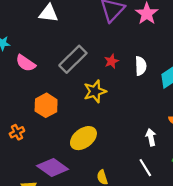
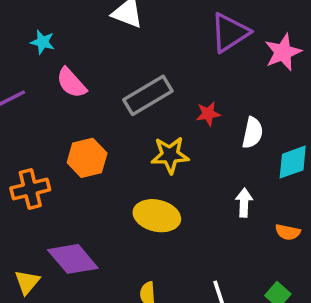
orange cross: (17, 132) -> (30, 189), size x1.5
white arrow: (151, 137) -> (244, 203), moved
yellow ellipse: (83, 138) -> (157, 216), moved, turned 36

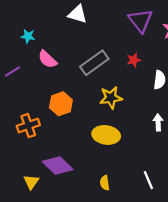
purple triangle: (230, 33) -> (140, 21), turned -30
red star: (208, 114) -> (134, 60), moved

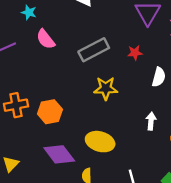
orange hexagon: (61, 104) -> (50, 112), moved
yellow ellipse: (106, 135) -> (100, 142), moved
purple diamond: (58, 166) -> (59, 154), moved

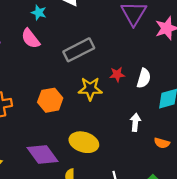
cyan star: (29, 12) -> (39, 13), moved
red star: (135, 53) -> (117, 74), moved
orange hexagon: (50, 112) -> (50, 100), moved

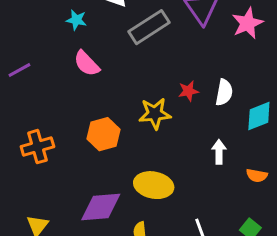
pink semicircle: (31, 39) -> (87, 64), moved
gray rectangle: (79, 50) -> (149, 27), moved
purple diamond: (43, 155) -> (101, 207), turned -52

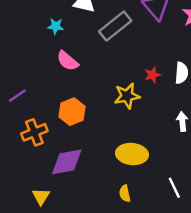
purple line: (19, 70) -> (17, 96), moved
orange hexagon: (103, 134) -> (72, 112), moved
purple diamond: (101, 207) -> (67, 162), moved

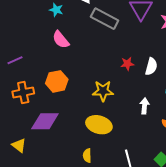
gray rectangle: (115, 26) -> (105, 19), turned 56
yellow star: (127, 96) -> (103, 91), moved
yellow triangle: (41, 196) -> (19, 145), turned -35

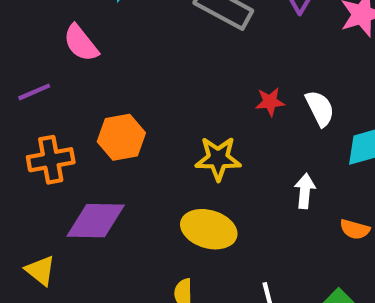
pink semicircle: (61, 40) -> (81, 43), moved
white semicircle: (151, 66) -> (320, 108), turned -42

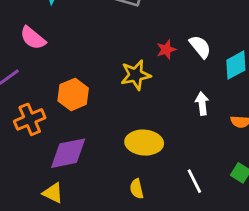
yellow star: (218, 158) -> (136, 75), moved
yellow triangle: (40, 271) -> (53, 193), moved

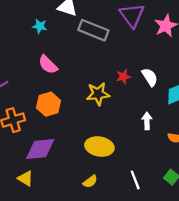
pink semicircle: (33, 38) -> (48, 65), moved
yellow semicircle: (137, 189) -> (90, 181), turned -120

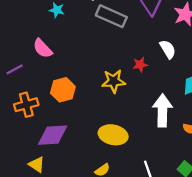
pink semicircle: (48, 65) -> (43, 48), moved
white semicircle: (150, 77) -> (168, 49), moved
white arrow: (147, 121) -> (162, 110), size x1.8

